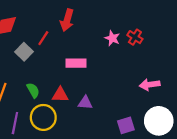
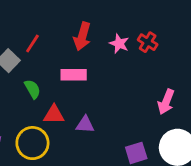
red arrow: (67, 20) -> (82, 36), moved
pink arrow: (150, 85) -> (166, 102), turned -60
green semicircle: (33, 90) -> (32, 89), moved

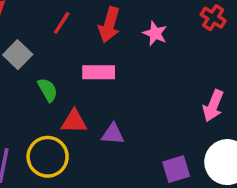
red cross: (148, 42) -> (213, 18), moved
red line: (32, 44) -> (62, 23), moved

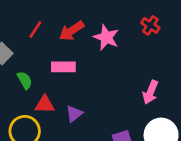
red arrow: (109, 25) -> (71, 31), turned 40
pink star: (155, 33) -> (106, 37), size x1.4
purple triangle: (113, 134) -> (74, 114), turned -42

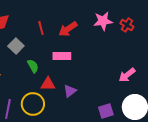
red line: (35, 29) -> (41, 28), turned -48
pink star: (106, 37) -> (103, 21), moved, turned -30
pink arrow: (150, 92) -> (127, 75), turned 30

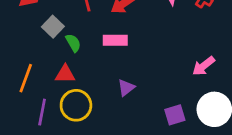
green semicircle: (33, 66) -> (73, 43), moved
red triangle: (48, 84) -> (65, 74), moved

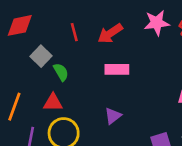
pink rectangle: (115, 40) -> (117, 69), moved

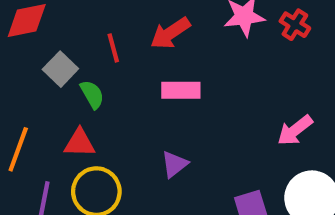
red line: (74, 32) -> (113, 48), moved

